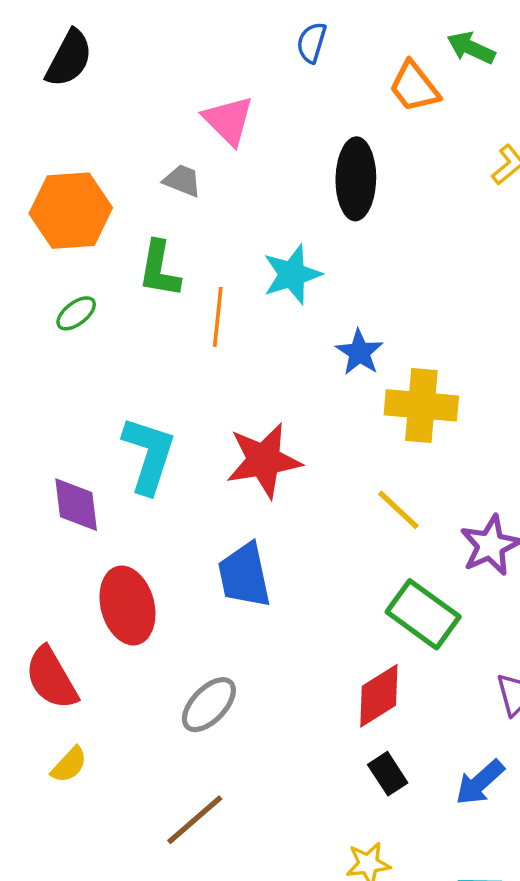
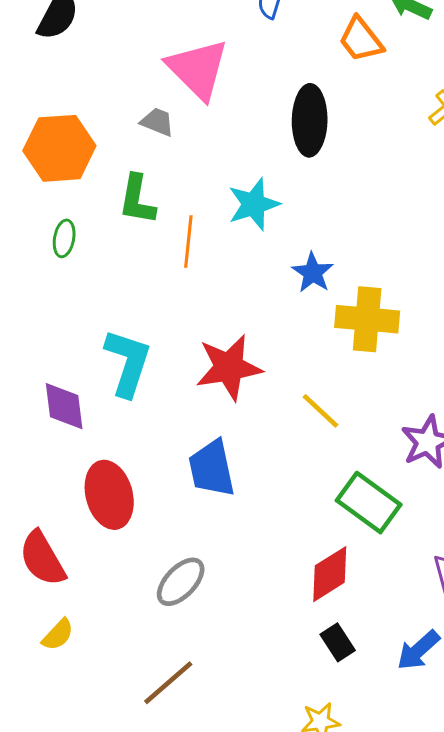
pink triangle: (228, 120) -> (198, 69), size x1.4
green ellipse: (76, 313) -> (64, 238), turned -42
yellow line: (398, 510) -> (320, 411), moved

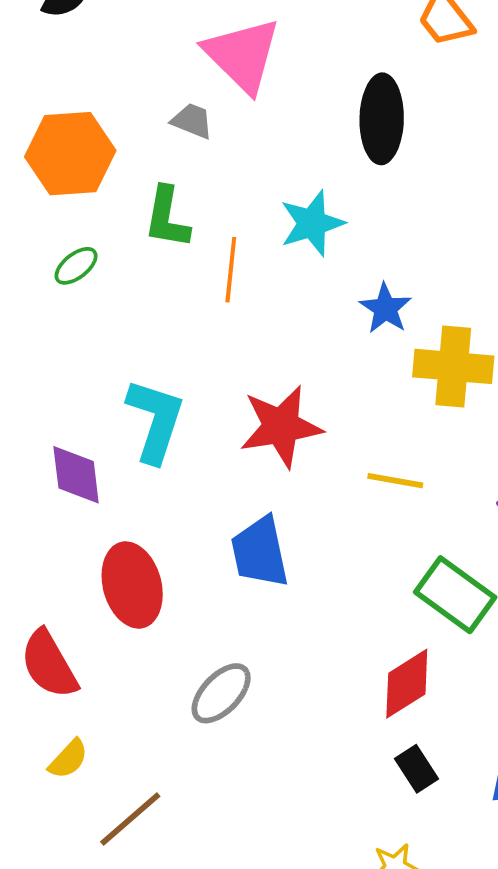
green ellipse: (64, 238) -> (76, 266), turned 42
yellow line: (320, 411) -> (395, 481), turned -33
brown line: (168, 683) -> (130, 819), moved

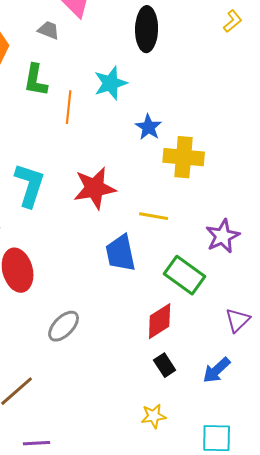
blue trapezoid: (260, 552) -> (121, 253), moved

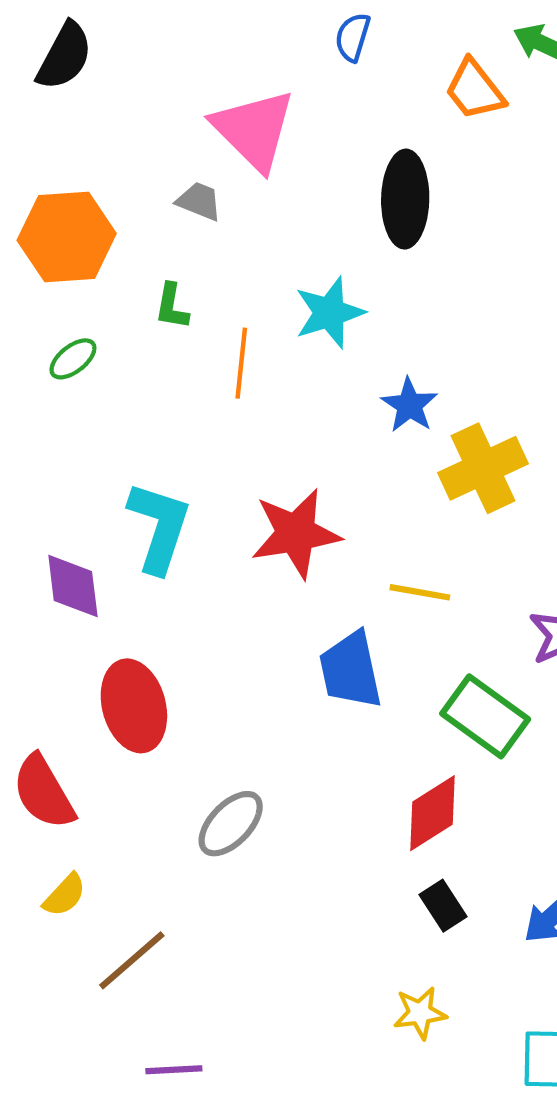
green L-shape: (36, 80) -> (172, 306), size x0.7
yellow cross: (184, 157) -> (483, 468), turned -30

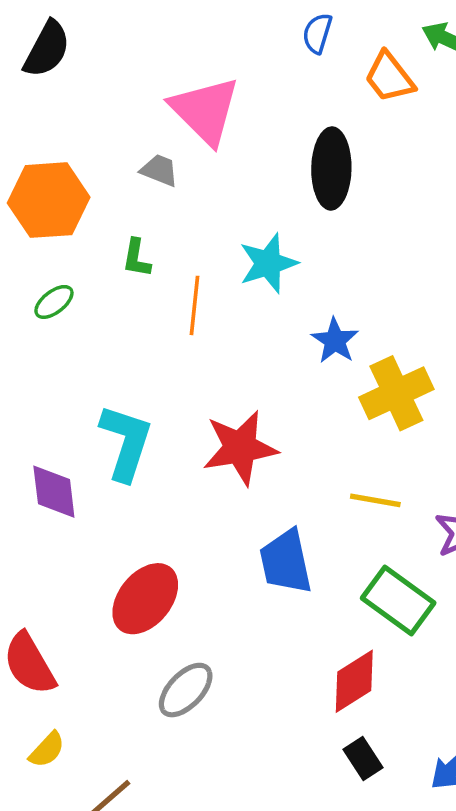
blue semicircle: (353, 37) -> (317, 33), moved
yellow line: (420, 592) -> (375, 500), moved
red ellipse: (134, 706) -> (145, 599), moved, turned 54

